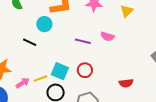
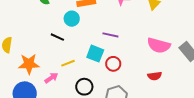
pink semicircle: (107, 36) -> (159, 45), moved, size x1.6
cyan square: (60, 71) -> (95, 54), moved
yellow line: (40, 79) -> (68, 63), moved

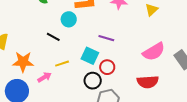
pink semicircle: (159, 45) -> (154, 52), turned -50
red semicircle: (155, 76) -> (148, 82), size x1.5
black circle: (84, 87) -> (93, 81), moved

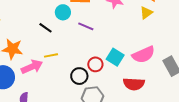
purple line: (106, 38) -> (86, 26), moved
cyan square: (90, 56) -> (115, 57), moved
pink arrow: (45, 77) -> (32, 67), size x1.5

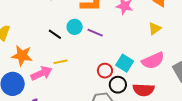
cyan circle: (63, 12) -> (75, 27), moved
yellow triangle: (146, 13) -> (155, 29), moved
black circle: (79, 76) -> (118, 85), moved

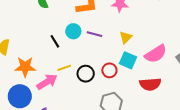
yellow triangle: (155, 29) -> (126, 37), moved
black line: (55, 34) -> (55, 41), turned 32
black circle: (118, 85) -> (86, 74), moved

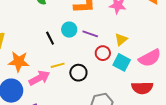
red circle: (109, 70) -> (103, 53), moved

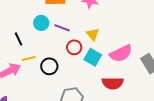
black line: (50, 38) -> (18, 39), moved
yellow triangle: (121, 39) -> (93, 34), turned -32

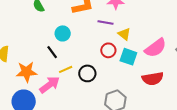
cyan circle: (41, 23) -> (63, 33), moved
purple line: (62, 28) -> (106, 22), moved

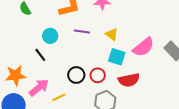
purple line: (106, 22) -> (82, 31), moved
red circle: (108, 50) -> (98, 75), moved
yellow line: (66, 69) -> (59, 97), moved
red semicircle: (153, 79) -> (129, 80), moved

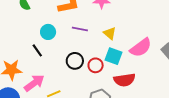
black circle: (76, 75) -> (75, 61), moved
red circle: (98, 75) -> (96, 65), moved

